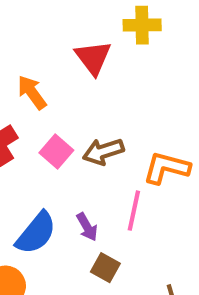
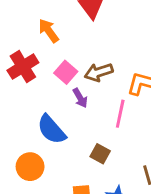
purple arrow: (87, 227) -> (80, 98), moved
blue semicircle: (36, 233) -> (51, 129), turned 100

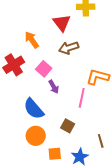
brown arrow: (99, 72) -> (69, 48), moved
orange circle: (30, 167) -> (36, 136), moved

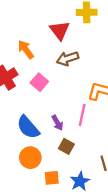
purple arrow: (54, 87) -> (57, 123), moved

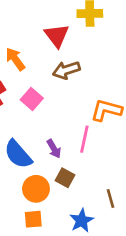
orange circle: (30, 158) -> (36, 189), moved
orange square: (52, 178) -> (33, 219), moved

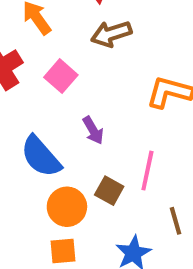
pink line: (84, 139) -> (147, 171), moved
purple arrow: (54, 149) -> (93, 130), moved

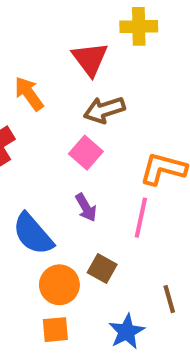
pink square: (61, 76) -> (86, 153), moved
pink line: (147, 171) -> (141, 218), moved

